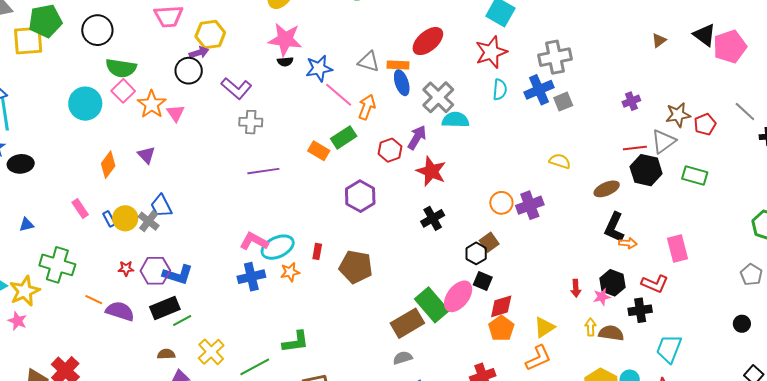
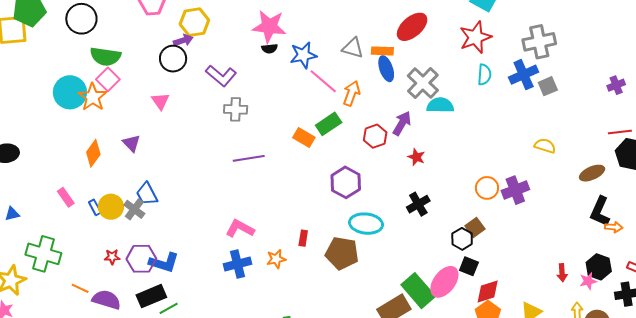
orange star: (152, 104) -> (93, 97), moved
red star: (431, 171) -> (416, 157), size x0.6
cyan ellipse: (278, 247) -> (366, 224), moved, turned 32

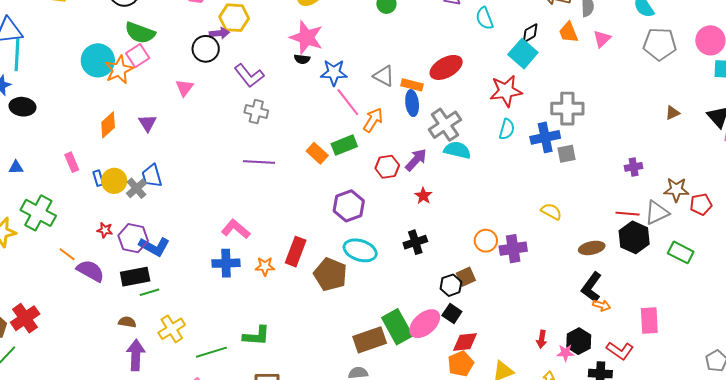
red rectangle: (303, 238) -> (296, 252), size x1.8

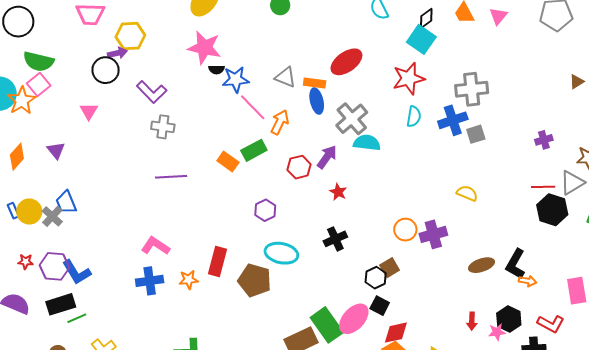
black semicircle: (302, 59) -> (217, 70), moved
purple hexagon: (349, 206) -> (265, 210), size x0.7
blue L-shape: (154, 246) -> (77, 272), turned 36
brown ellipse: (592, 248) -> (482, 265), moved

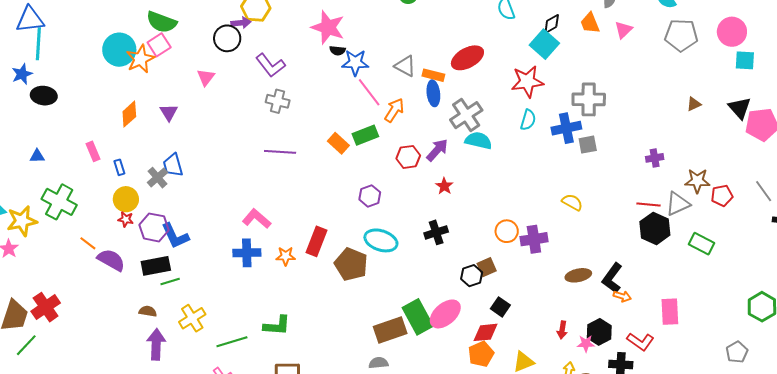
yellow circle: (29, 211) -> (126, 199), moved
black square: (380, 306) -> (500, 307), moved

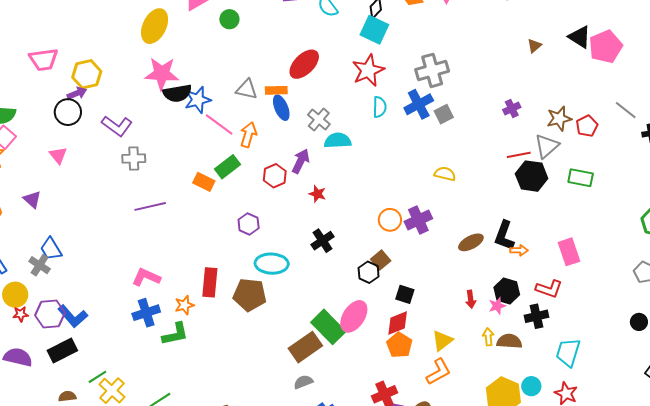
black semicircle: (337, 51) -> (177, 93), size x1.8
gray cross: (466, 115) -> (319, 119), size x0.7
green line: (170, 282) -> (97, 377), moved
green L-shape: (277, 326) -> (175, 334), moved

